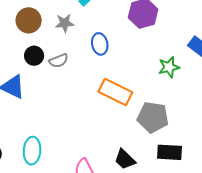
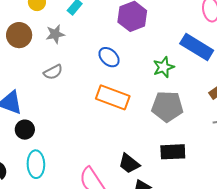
blue ellipse: (100, 44) -> (109, 57), moved, turned -30
black circle: (34, 56) -> (25, 130), moved
gray pentagon: (153, 117) -> (167, 106), moved

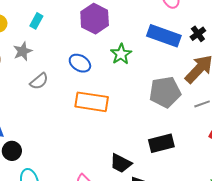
green star: (164, 67) -> (121, 54), moved
gray semicircle: (53, 72) -> (39, 81), moved
gray pentagon: (167, 106) -> (165, 92), moved

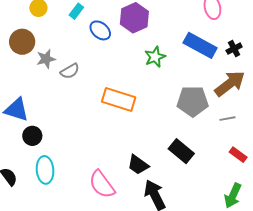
gray star: (23, 51) -> (46, 59), moved
blue ellipse: (80, 63) -> (100, 30), moved
black rectangle: (161, 143) -> (181, 151), turned 45

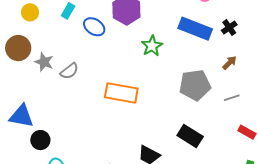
gray star: (46, 59) -> (44, 62), turned -30
brown arrow: (230, 84) -> (229, 63), size x0.5

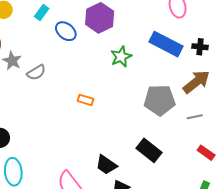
black cross: (229, 28) -> (200, 47), turned 35
brown arrow: (229, 63) -> (196, 82), size x1.8
orange rectangle: (121, 93) -> (86, 100), size x0.5

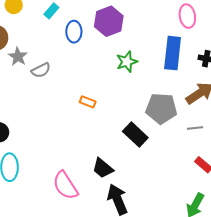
blue ellipse: (66, 31) -> (74, 32), turned 45
blue rectangle: (166, 44) -> (173, 53), turned 64
black rectangle: (149, 150) -> (135, 135), moved

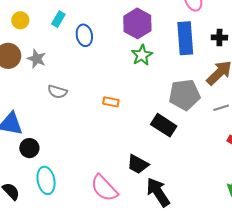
purple hexagon: (109, 21) -> (137, 23), moved
gray star: (18, 57) -> (37, 59), moved
gray semicircle: (41, 70) -> (57, 92), moved, turned 54

